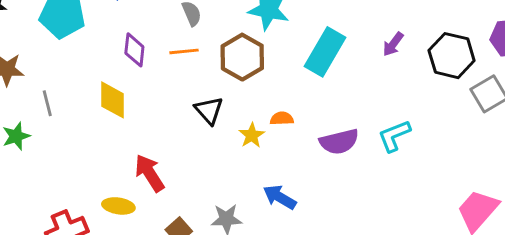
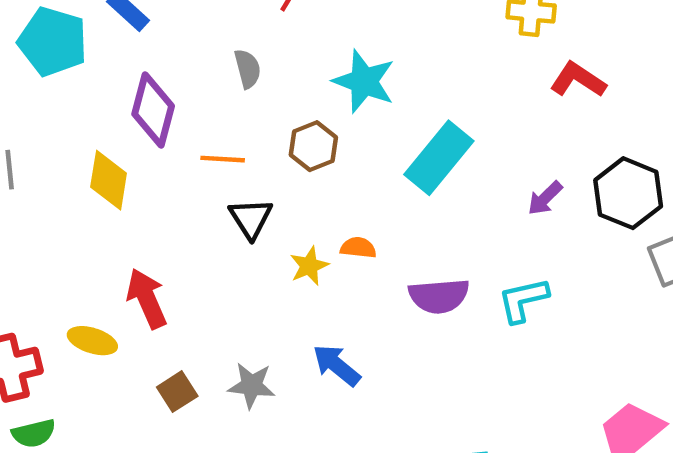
purple arrow: (393, 44) -> (545, 198), moved
purple diamond: (134, 50) -> (153, 110), size x1.4
orange line: (184, 51) -> (223, 159), moved
brown hexagon: (242, 57) -> (313, 146), size x0.7

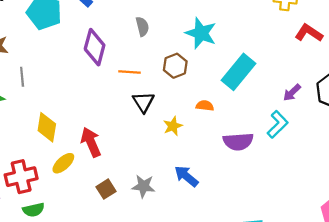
yellow diamond: (109, 180) -> (47, 127), moved
orange semicircle: (358, 248) -> (205, 106), moved
cyan L-shape: (523, 300) -> (278, 124), moved, turned 148
yellow ellipse: (92, 341) -> (63, 163), turned -60

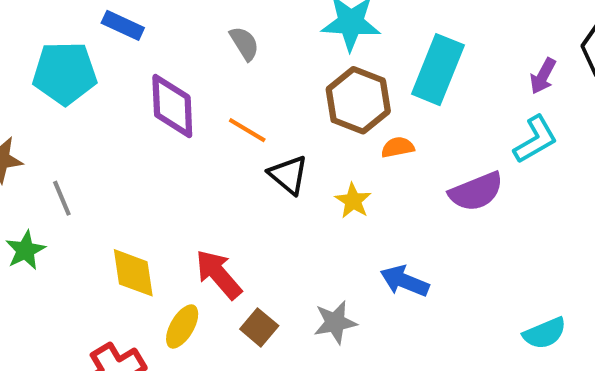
brown hexagon: (175, 66) -> (358, 100), moved, size x1.4
orange line: (129, 72) -> (247, 130), turned 45
cyan L-shape: (278, 124) -> (535, 140), turned 32
brown square: (106, 189) -> (259, 327), moved

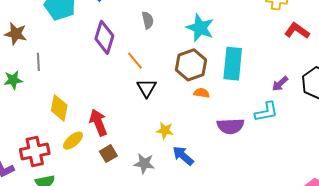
cyan rectangle: (438, 70) -> (233, 64), turned -36
yellow star: (353, 201) -> (165, 130), moved, turned 30

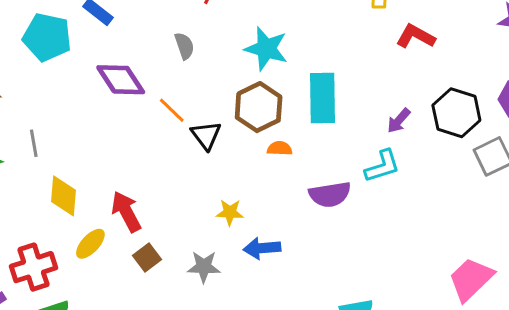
purple diamond: (104, 37) -> (121, 80), turned -44
gray line: (38, 62) -> (34, 143), moved
black triangle: (147, 88) -> (206, 135), moved
blue arrow: (183, 156) -> (262, 248), turned -40

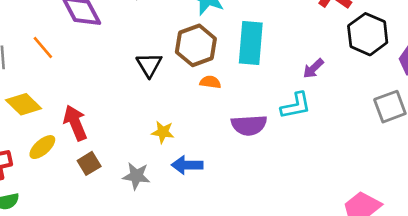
orange line: (172, 110) -> (43, 47), moved
black hexagon: (456, 113) -> (368, 34), moved
yellow diamond: (64, 196) -> (24, 104), turned -56

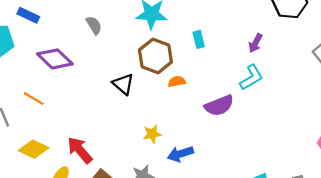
cyan rectangle: (251, 43) -> (199, 39), size x0.5

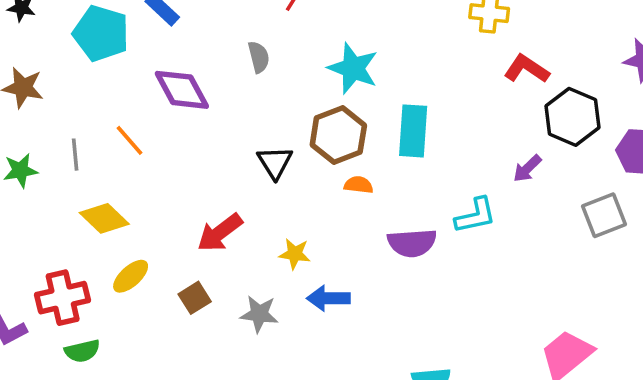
cyan rectangle: (199, 39) -> (413, 131), size x1.8
purple arrow: (255, 43) -> (527, 168), moved
red arrow: (80, 150) -> (220, 233), moved, turned -104

